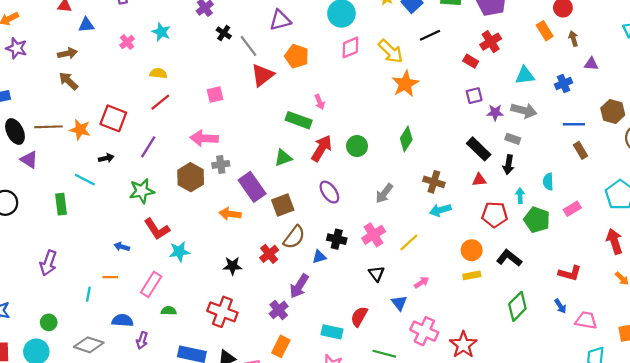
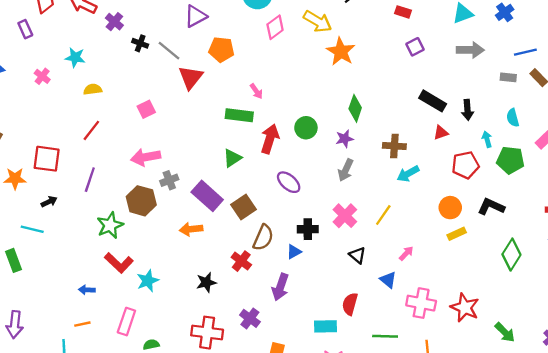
yellow semicircle: (158, 73) -> (93, 89), moved
purple star: (495, 112) -> (345, 139), moved
gray rectangle: (513, 139) -> (508, 77), moved
green star: (142, 191) -> (110, 225), moved
purple cross: (279, 310) -> (250, 318), moved

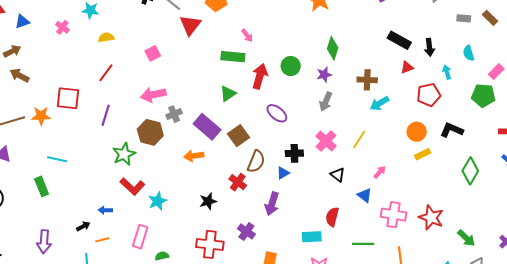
green pentagon: (510, 160) -> (483, 95), moved
black arrow: (49, 202) -> (83, 226), moved

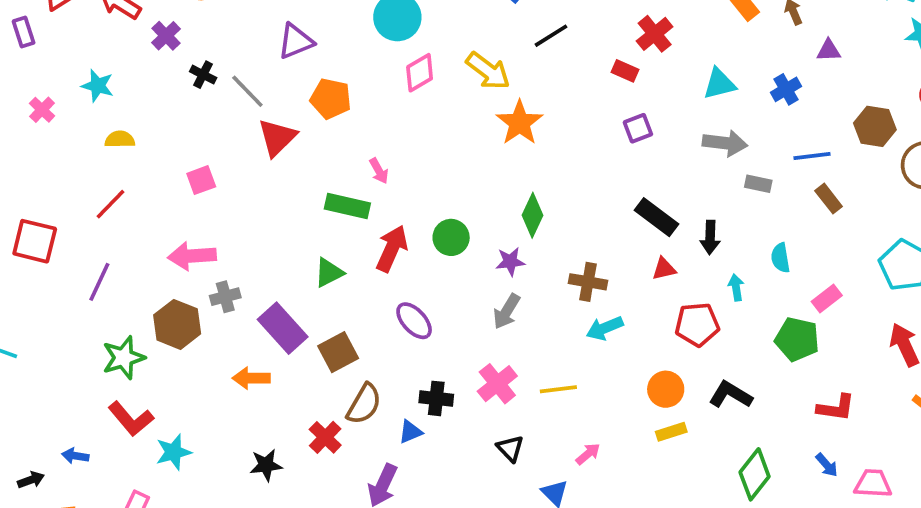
gray rectangle: (464, 18) -> (758, 184), moved
yellow line: (359, 140) -> (558, 389), turned 42

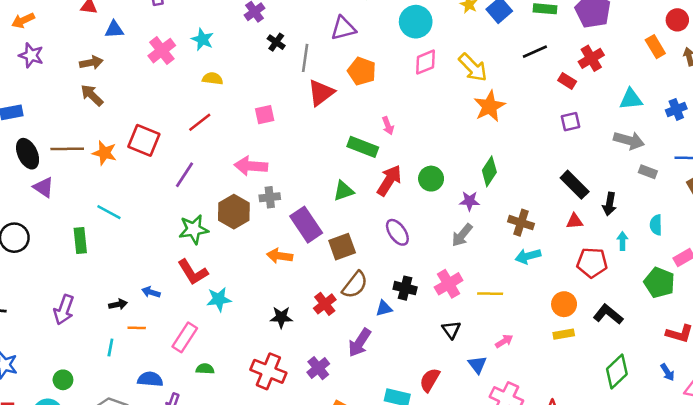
black line: (551, 36) -> (535, 52), moved
gray line: (247, 91) -> (305, 58), turned 44
pink cross: (42, 110) -> (162, 51), size x1.5

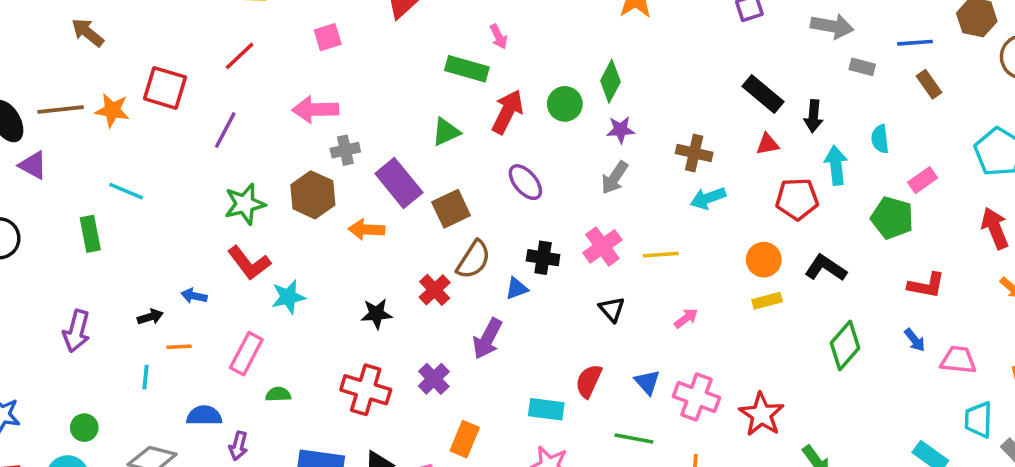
green diamond: (489, 171) -> (610, 81), moved
brown hexagon: (234, 212) -> (313, 195), moved
cyan arrow: (622, 241) -> (836, 165), size x1.5
blue triangle: (477, 365) -> (647, 382), moved

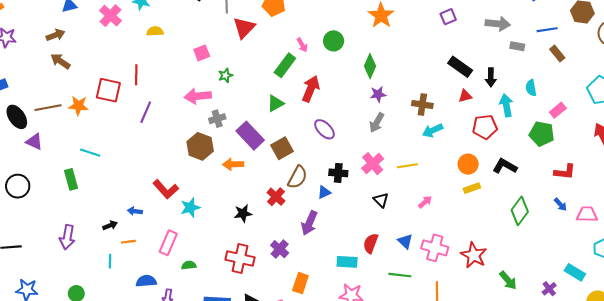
red line: (240, 56) -> (136, 75), moved, turned -42
green rectangle: (467, 69) -> (285, 65), turned -65
green circle: (565, 104) -> (334, 41), moved
green star: (245, 204) -> (225, 75), moved, size x0.6

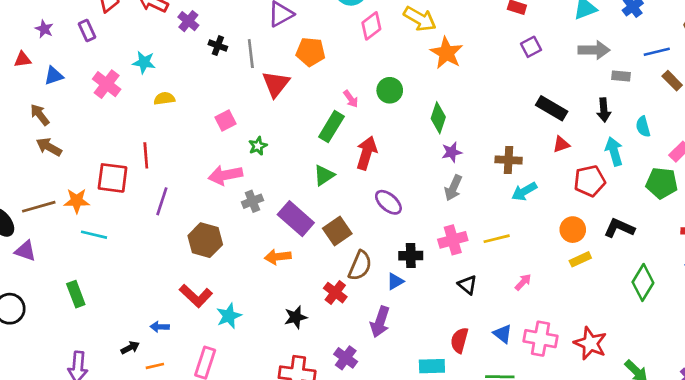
brown arrow: (55, 35) -> (40, 115), turned -102
black arrow: (491, 77) -> (604, 110), moved
brown hexagon: (200, 146) -> (205, 240), moved
cyan line: (90, 153) -> (94, 235), moved
pink cross: (373, 164) -> (453, 240), turned 30

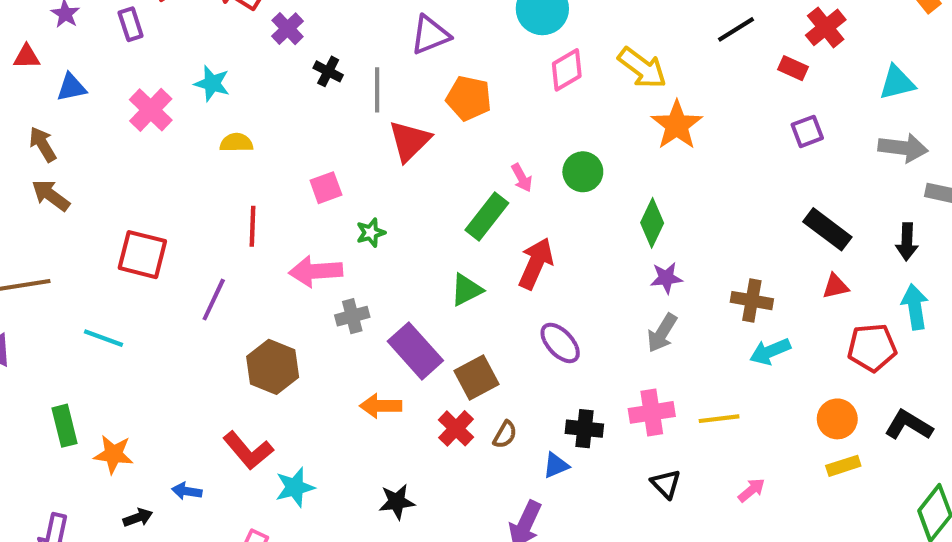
red line: (146, 155) -> (253, 226), moved
orange star: (77, 201) -> (113, 454), moved
brown semicircle: (360, 266) -> (505, 435), size x0.6
red cross: (335, 293) -> (456, 428), moved

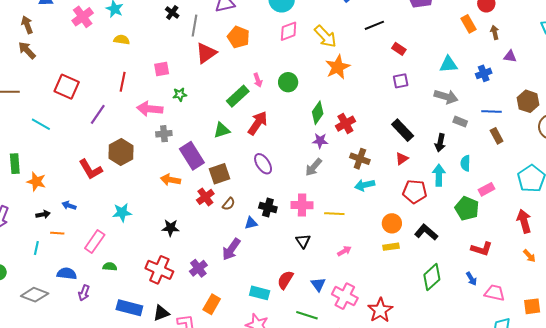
red cross: (826, 27) -> (345, 124), moved
red triangle: (835, 286) -> (402, 159), turned -32
red L-shape: (248, 450) -> (90, 169), moved

